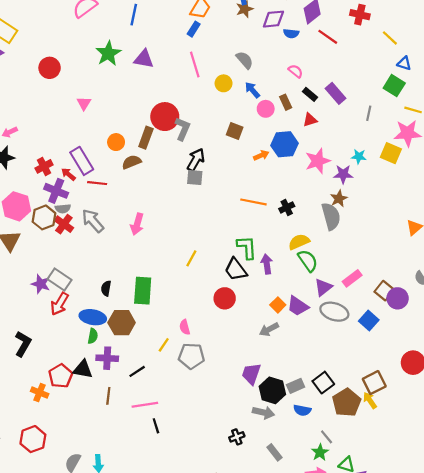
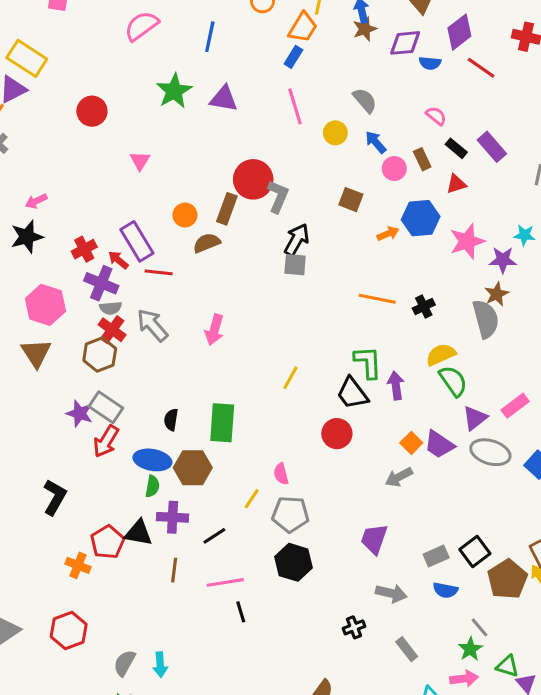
brown hexagon: (44, 217) -> (100, 355), moved
black hexagon: (272, 390) -> (293, 562), moved

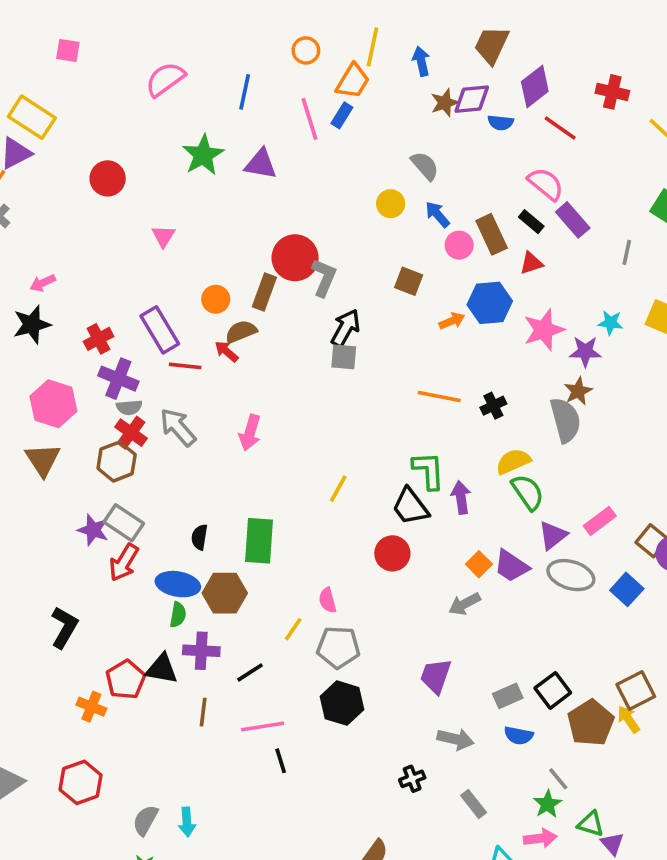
brown star: (365, 29) -> (445, 103), moved
pink line: (295, 106) -> (309, 119), moved
pink semicircle: (436, 116) -> (546, 184), moved, size x1.5
brown rectangle: (422, 159) -> (492, 234), size x1.5
red arrow: (118, 260) -> (227, 352), moved

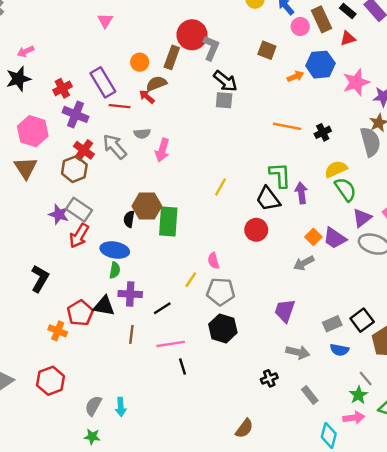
black arrow: (346, 328) -> (225, 81), turned 100
gray semicircle: (129, 407) -> (142, 133), moved
brown hexagon: (225, 593) -> (147, 206), moved

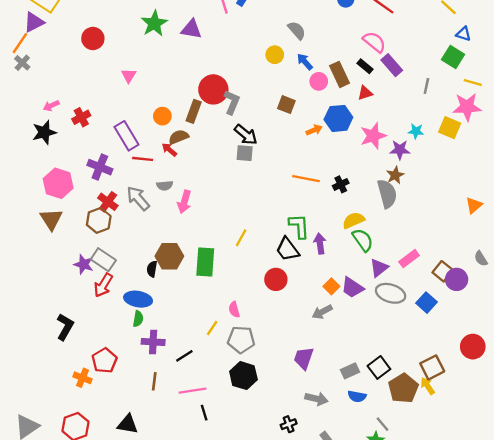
red cross: (62, 88) -> (81, 117), moved
green rectangle: (168, 221) -> (205, 262), moved
black triangle: (104, 306) -> (128, 424), moved

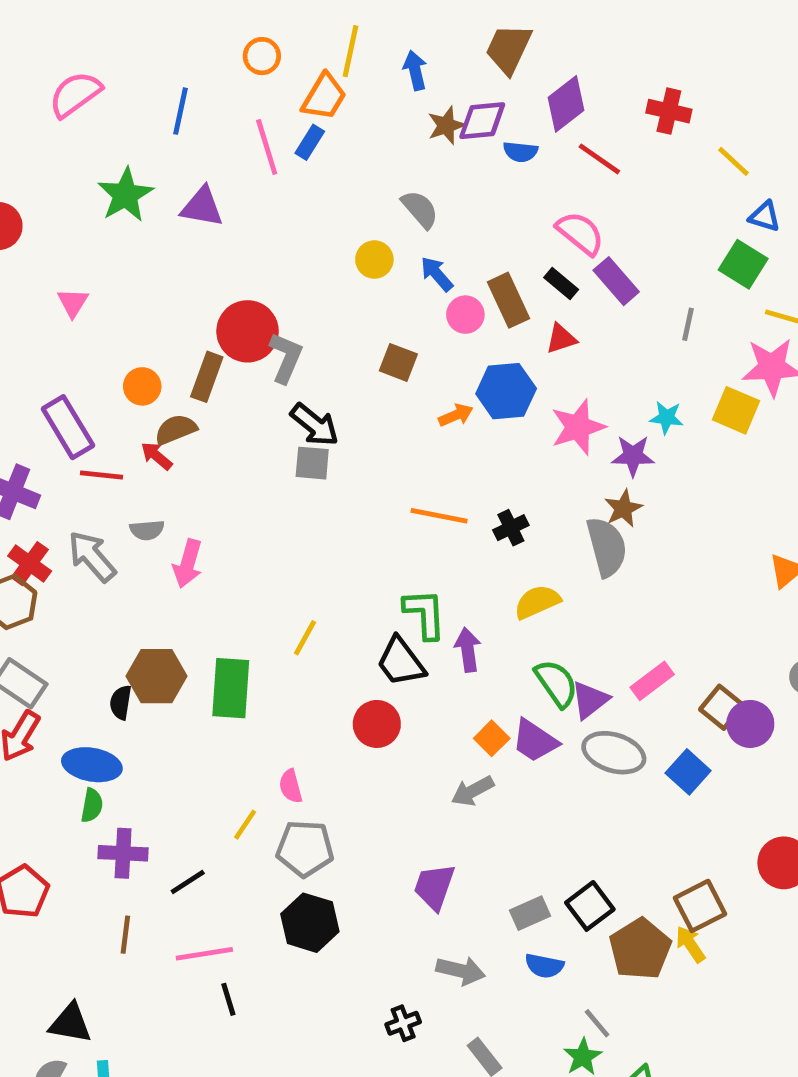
green semicircle: (363, 240) -> (556, 683), moved

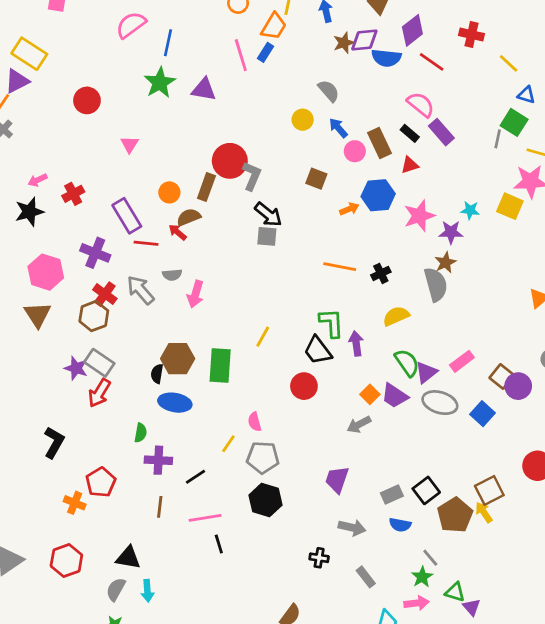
blue line: (180, 111) -> (168, 43), moved
blue semicircle: (520, 152) -> (386, 58), size x1.5
gray line: (688, 324) -> (498, 139), moved
blue ellipse: (92, 765) -> (175, 403), moved
black cross: (403, 1023) -> (319, 558), turned 30

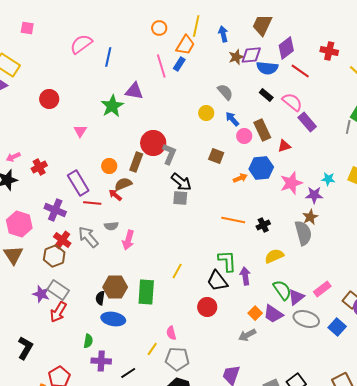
green star: (160, 83) -> (112, 106), moved
black rectangle: (410, 133) -> (266, 95), moved

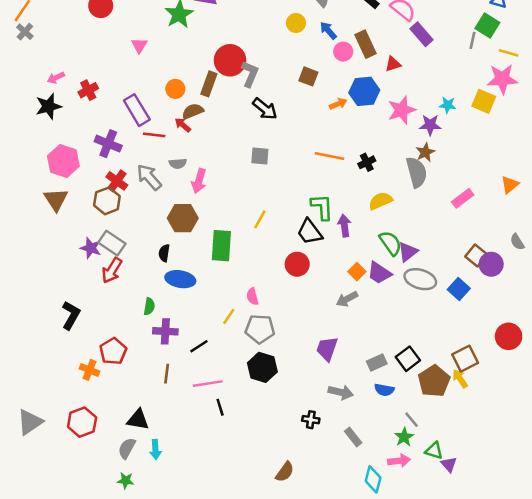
gray square: (180, 198) -> (260, 156), moved
brown hexagon: (115, 287) -> (183, 218), moved
pink rectangle: (322, 289) -> (463, 198), moved

